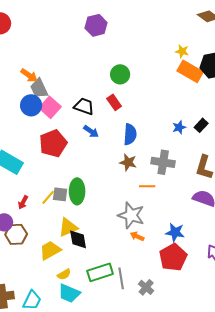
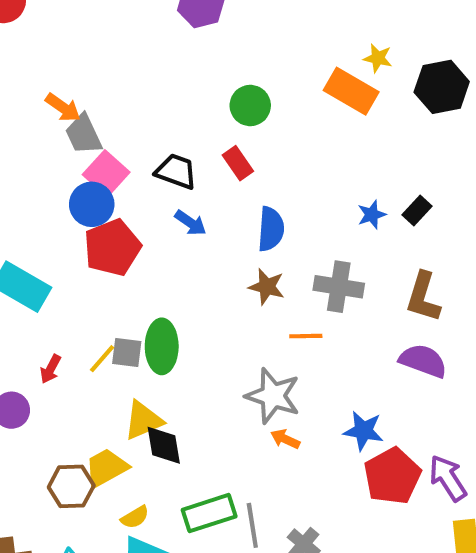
orange rectangle: (190, 71) -> (351, 91), moved
blue circle: (31, 105) -> (92, 204), moved
brown hexagon: (16, 234) -> (71, 486), moved
red pentagon: (173, 257) -> (392, 476), moved

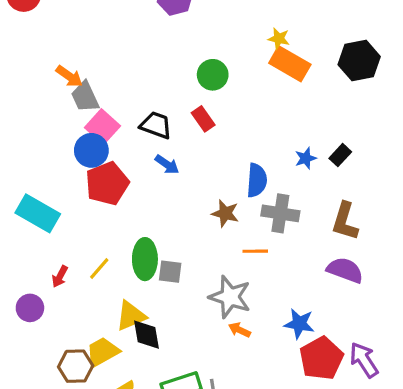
yellow star: (378, 58) -> (279, 39), moved
blue semicircle: (271, 229) -> (257, 180), moved
gray square: (127, 353) -> (170, 272), moved

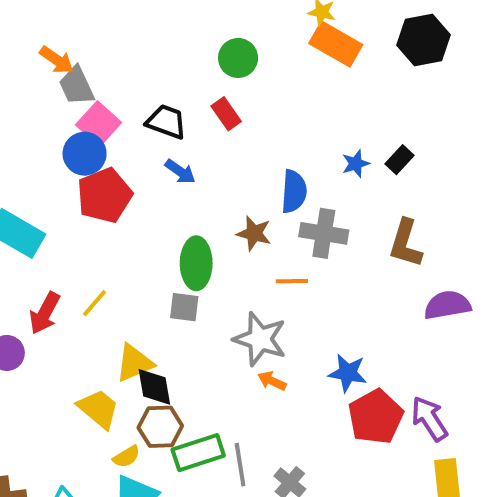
green ellipse: (145, 259) -> (196, 263), moved
purple semicircle: (345, 270) -> (447, 305), moved, turned -30
red arrow: (60, 276) -> (45, 313), size x1.5
yellow trapezoid: (102, 352) -> (99, 409), turned 69
brown hexagon: (76, 366) -> (160, 427), moved

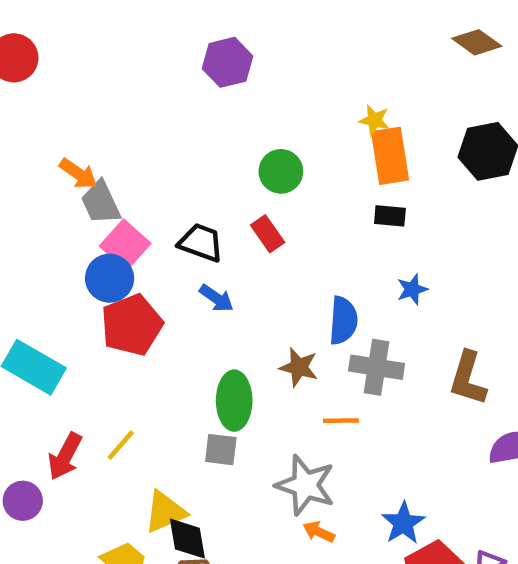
orange rectangle: (336, 44) -> (390, 156), turned 51
black rectangle: (400, 160) -> (390, 216), moved, turned 52
blue star: (348, 373) -> (403, 523), turned 30

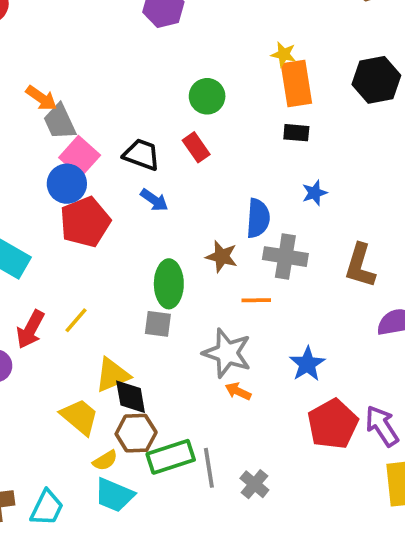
blue star: (403, 523) -> (307, 364), moved

